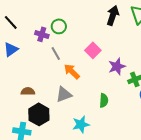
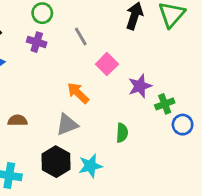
green circle: (59, 26) -> (42, 13), moved
gray line: (56, 53) -> (81, 37), moved
black hexagon: (39, 114) -> (56, 162), moved

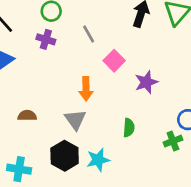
orange arrow: (78, 93) -> (86, 89), turned -135
green cross: (165, 104) -> (173, 141), moved
gray triangle: (67, 125) -> (75, 120), turned -45

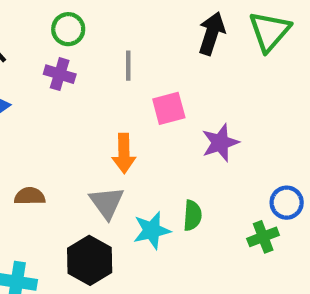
gray line: (89, 34) -> (128, 66), turned 30
pink square: (114, 61) -> (169, 108), turned 30
cyan star: (98, 160) -> (152, 230), moved

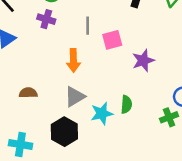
gray line: (128, 66) -> (88, 26), moved
orange arrow: (124, 153) -> (73, 61), moved
gray triangle: (107, 203) -> (75, 97), turned 35

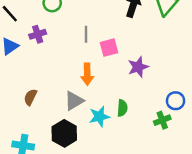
purple cross: (46, 19) -> (38, 34), moved, turned -35
orange arrow: (73, 61) -> (87, 74), moved
brown semicircle: (28, 93) -> (30, 97), turned -63

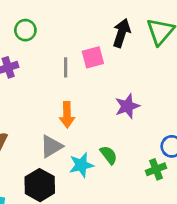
pink square: (109, 48) -> (93, 57), moved
green semicircle: (122, 108) -> (109, 155), turned -42

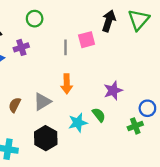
purple star: (127, 106) -> (113, 91), moved
gray triangle: (51, 146) -> (42, 102), moved

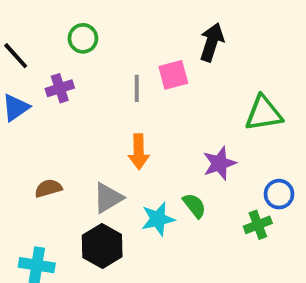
green triangle: (139, 20) -> (264, 113), moved, turned 40
gray triangle: (42, 102) -> (108, 198), moved
brown semicircle: (15, 105) -> (48, 188), turned 48

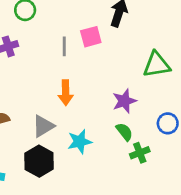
green semicircle: (194, 206) -> (124, 132), moved
green cross: (258, 225) -> (140, 153), moved

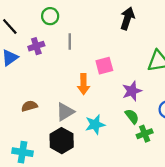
pink square: (91, 37) -> (104, 66), moved
gray line: (64, 46) -> (70, 41), moved

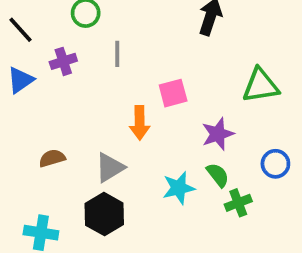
cyan star: (95, 124) -> (179, 188), moved

